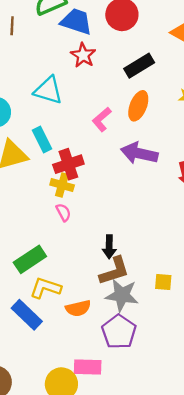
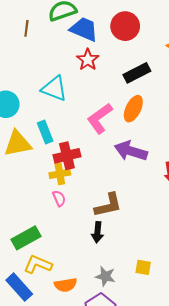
pink L-shape: (102, 119) -> (100, 118), size x1.4
yellow cross: (62, 185) -> (60, 174), turned -30
brown L-shape: (114, 271) -> (108, 205), moved
gray star: (122, 295) -> (105, 276), size x0.7

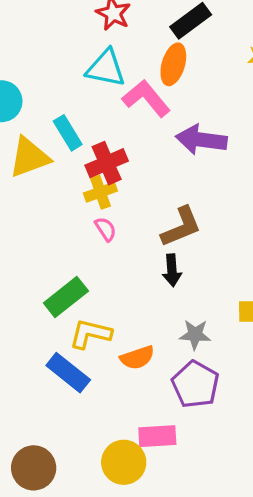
cyan triangle: (54, 89) -> (106, 68), moved
orange ellipse: (133, 109) -> (173, 64), moved
pink L-shape: (100, 118) -> (146, 98), turned 96

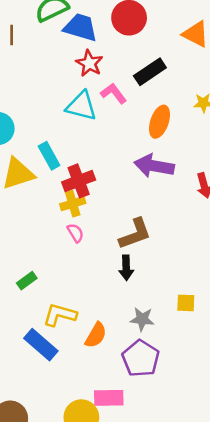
orange ellipse: (173, 64) -> (160, 122), moved
pink L-shape: (146, 98) -> (114, 93), moved, size x0.7
green rectangle: (66, 297) -> (27, 281), moved, size x0.6
orange semicircle: (137, 358) -> (96, 335), turned -44

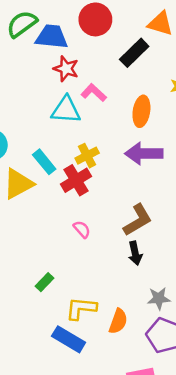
black rectangle: (150, 72) -> (134, 53), moved
yellow cross: (73, 204) -> (87, 156), moved

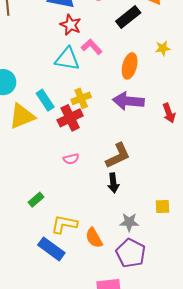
pink semicircle: (82, 229) -> (71, 159), turned 112
orange semicircle: (118, 321) -> (94, 238), turned 125

